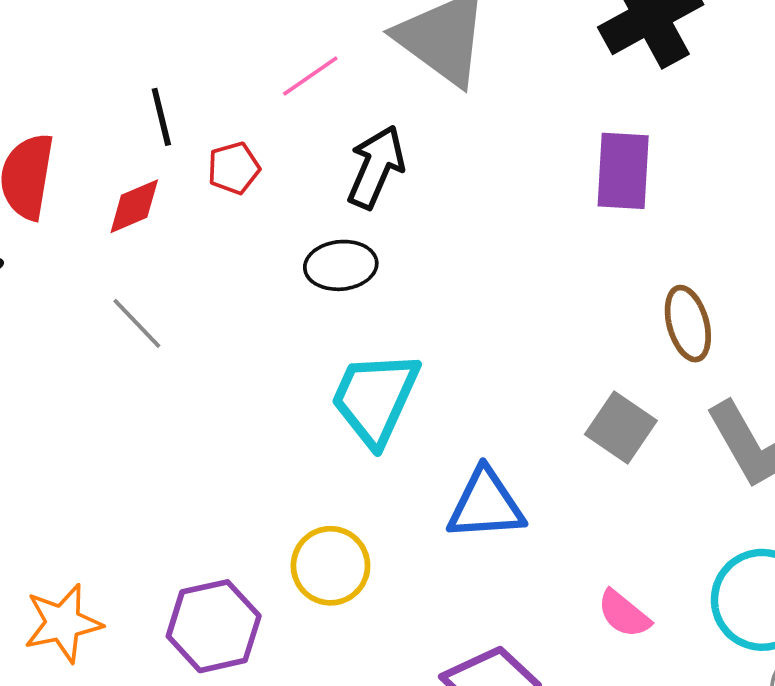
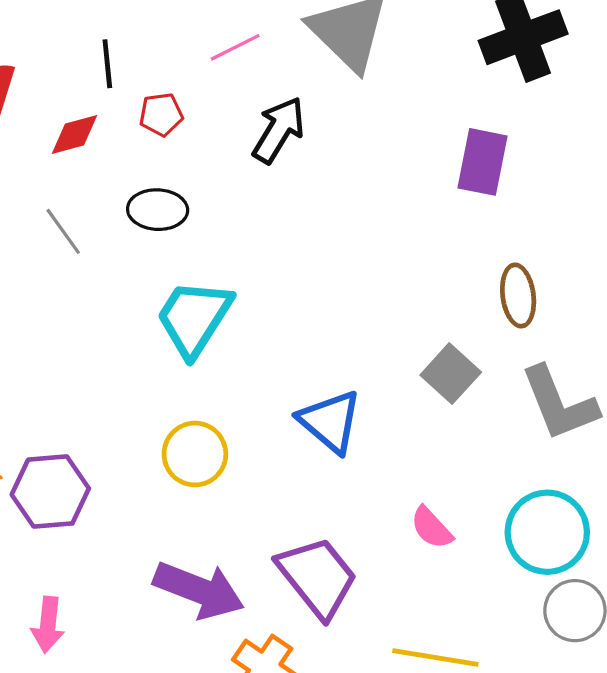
black ellipse: (341, 265) -> (158, 210), moved
cyan trapezoid: (375, 398) -> (194, 318), moved
blue triangle: (486, 505) -> (330, 421), turned 36
purple hexagon: (214, 626) -> (50, 492), moved

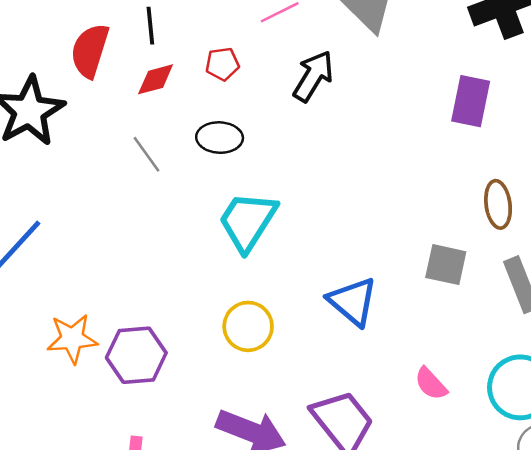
black line: (107, 64) -> (150, 26), moved
gray square: (451, 374) -> (446, 265), turned -30

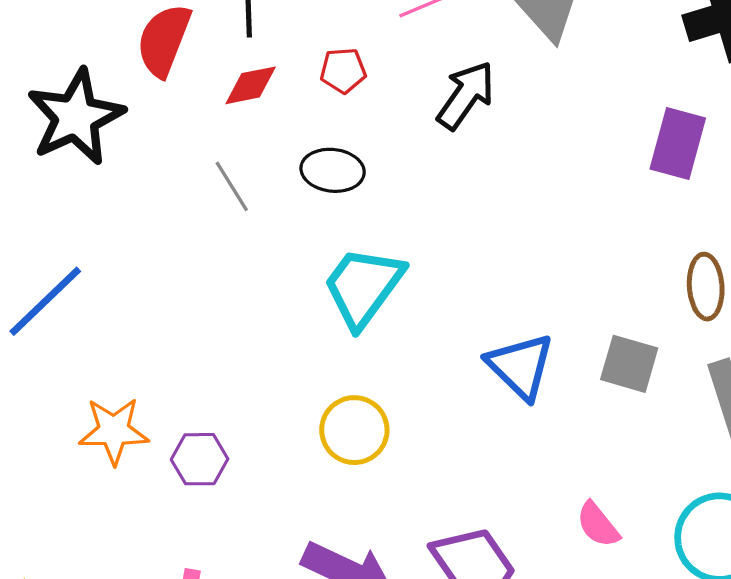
blue triangle: (353, 301) -> (520, 366), moved
purple hexagon: (136, 355) -> (200, 459), size x0.7

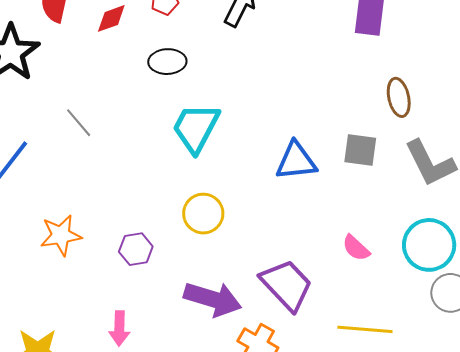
gray line: (232, 186) -> (79, 123), moved
blue triangle: (520, 366) -> (296, 161), turned -42
purple hexagon: (200, 459) -> (136, 249), moved

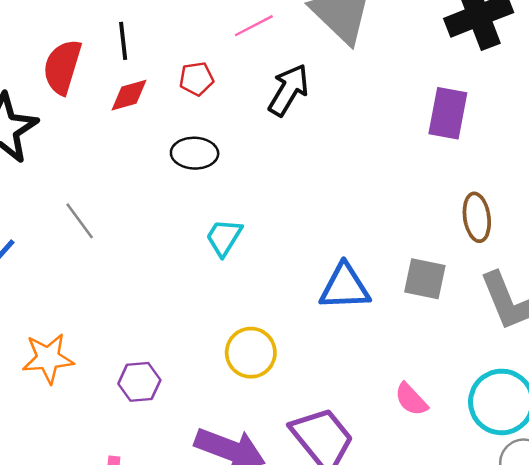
cyan trapezoid: (196, 128) -> (224, 237), size x0.6
yellow circle: (203, 214) -> (251, 353), moved

